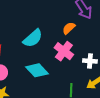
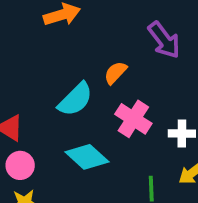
orange semicircle: (69, 28) -> (115, 73), moved

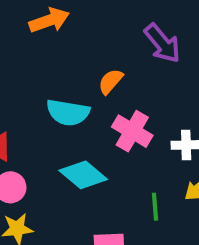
cyan semicircle: (75, 99) -> (68, 112), turned 57

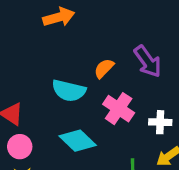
purple arrow: (162, 43) -> (148, 61), moved

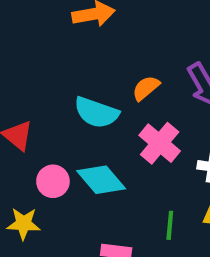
pink circle: (20, 147) -> (53, 181), moved

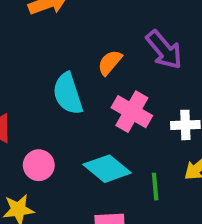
cyan semicircle: (96, 113) -> (68, 94), turned 63
cyan diamond: (101, 180) -> (107, 169), moved

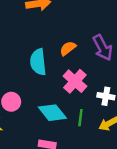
green line: (155, 187) -> (80, 118), moved

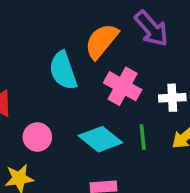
orange semicircle: (68, 48) -> (101, 41), size x1.5

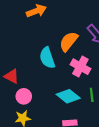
pink circle: (37, 137) -> (24, 96), moved

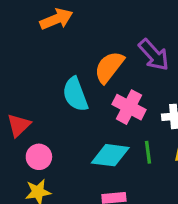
red triangle: (12, 76) -> (19, 125), turned 49
cyan diamond: (68, 96) -> (110, 155), turned -30

